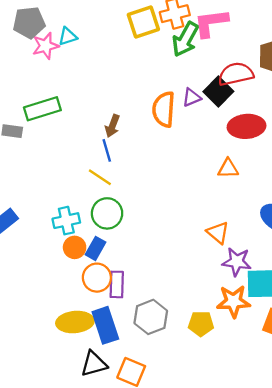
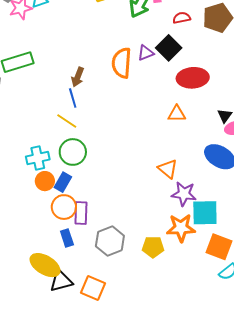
red semicircle: (236, 74) -> (182, 18), moved, size x0.6
yellow ellipse: (75, 322) -> (45, 265), moved, turned 36
blue rectangle: (105, 325) -> (67, 238), moved, size x0.6

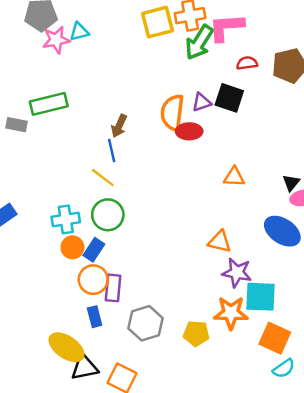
black square: (169, 48) -> (229, 98), turned -30
red ellipse: (193, 78) -> (189, 131), moved, size x0.7
orange triangle: (168, 169) -> (220, 242), turned -30

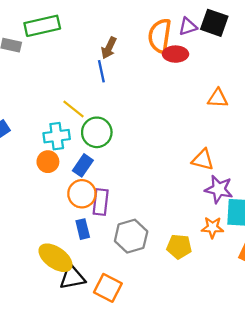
yellow line: (103, 178) -> (73, 109), moved
orange circle: (72, 247) -> (48, 162), moved
orange star: (231, 313) -> (212, 227), size x0.7

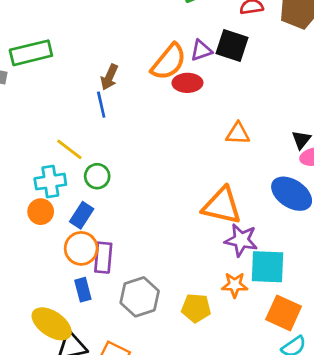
orange semicircle: (160, 36) -> (169, 62), turned -148
green circle: (97, 132) -> (97, 176), size x0.7
orange triangle: (203, 160) -> (222, 206), size x1.5

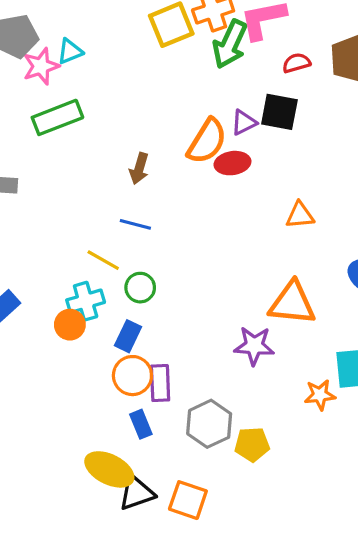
green rectangle: (31, 53) -> (57, 117), moved
blue line: (101, 105) -> (135, 224), moved, turned -55
orange circle: (41, 212) -> (70, 325), moved
purple star: (241, 240) -> (254, 346), moved
yellow pentagon: (196, 308) -> (252, 444), moved

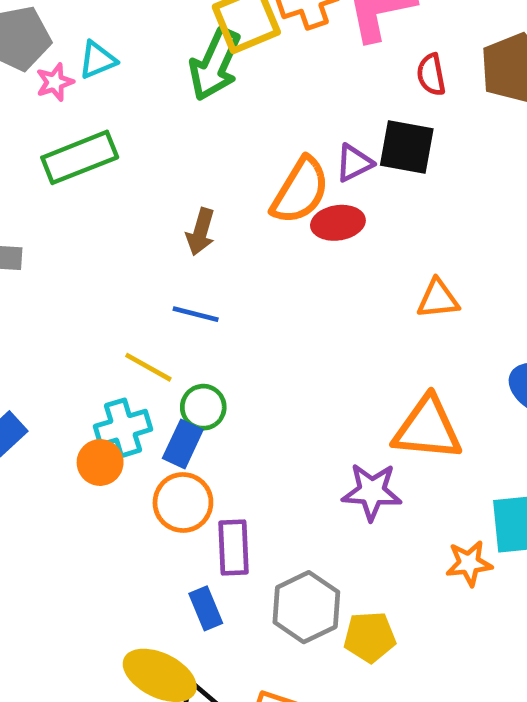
green arrow: (230, 44) -> (215, 64), moved
red semicircle: (296, 63) -> (431, 75), turned -84
pink star: (41, 66) -> (55, 82), size x0.7
blue rectangle: (128, 336) -> (183, 444), moved
orange circle: (132, 376) -> (183, 502), moved

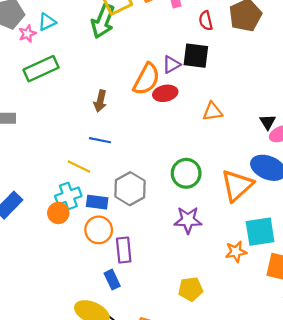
orange triangle: (438, 299) -> (212, 112), moved
green circle: (203, 407) -> (186, 173), moved, size x1.4
orange triangle: (427, 429) -> (237, 185), moved, turned -44
blue rectangle: (183, 444) -> (97, 202), turned 75
gray hexagon: (306, 607) -> (130, 189), moved

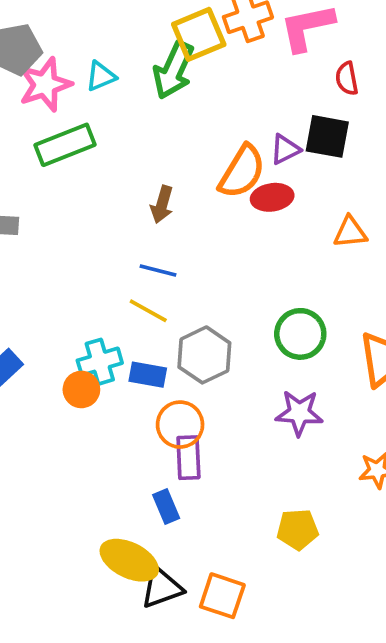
cyan triangle: (47, 22) -> (101, 76), moved
pink star: (27, 34) -> (45, 85), size x1.8
yellow line: (79, 167) -> (148, 311), moved
orange circle: (99, 230) -> (180, 425), moved

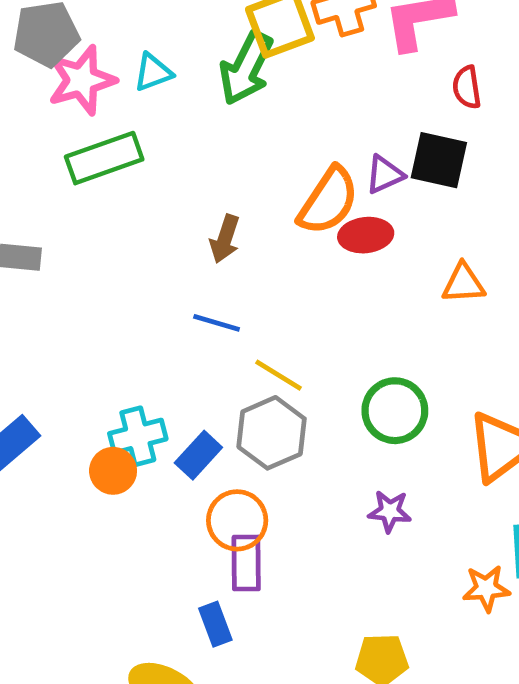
yellow line: (148, 311) -> (279, 375), moved
blue rectangle: (148, 375) -> (198, 455), turned -60
purple star: (299, 413) -> (390, 511), size x0.7

